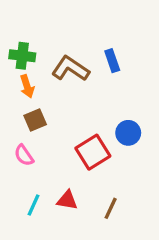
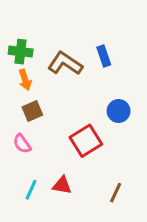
blue circle: (128, 133) -> (119, 111), moved
brown line: (111, 208) -> (116, 193), moved

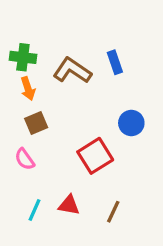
brown line: (116, 193) -> (113, 212), moved

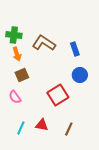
blue rectangle: (115, 62) -> (75, 49), moved

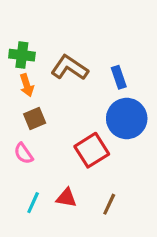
blue circle: (80, 75) -> (127, 118), size x1.6

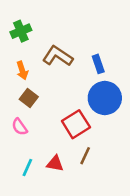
green cross: (22, 55) -> (21, 31), moved, turned -30
brown square: (35, 118) -> (29, 98), turned -30
brown line: (109, 204) -> (85, 156), moved

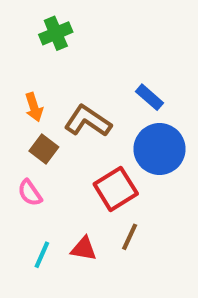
green cross: (21, 31) -> (56, 33), moved
brown L-shape: (58, 56) -> (88, 121), moved
blue rectangle: (98, 64) -> (150, 97), turned -30

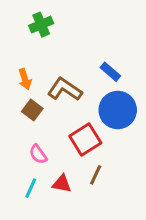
pink semicircle: (30, 193) -> (38, 154), moved

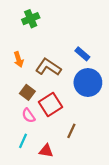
brown square: (32, 110) -> (27, 92), moved
red square: (85, 139) -> (50, 105), moved
red triangle: (62, 184) -> (46, 151), moved

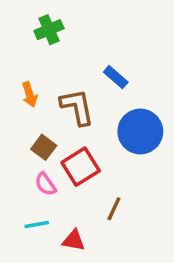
blue rectangle: (82, 54) -> (116, 77), moved
brown L-shape: (48, 67) -> (77, 107), turned 45
cyan line: (23, 141) -> (37, 225), turned 56

